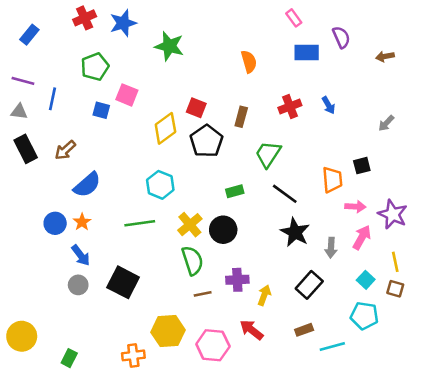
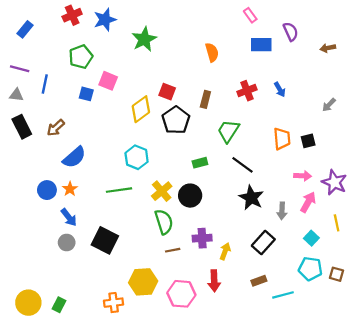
green star: (169, 46) -> (144, 39), turned 30
orange trapezoid: (332, 180) -> (282, 139), moved
brown square: (395, 289) -> (337, 274), moved
red arrow: (251, 330) -> (214, 281), turned -130
yellow circle: (22, 336) -> (28, 303), moved

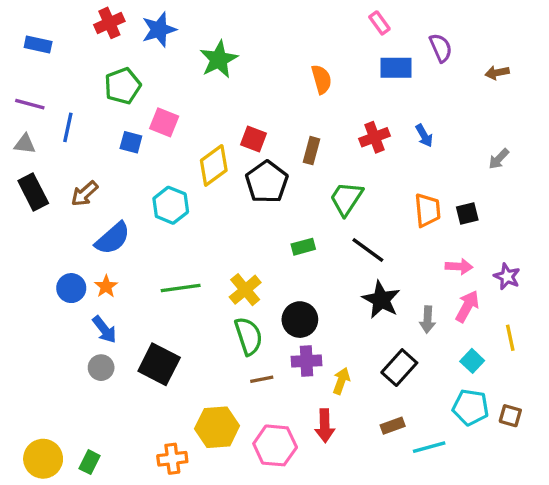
blue rectangle: (25, 29) -> (38, 45), turned 63
cyan hexagon: (137, 157) -> (171, 205), moved
purple star: (334, 182) -> (507, 276), size x0.7
black circle: (190, 196) -> (300, 320), moved

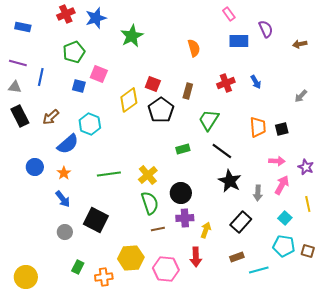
cyan hexagon: (171, 205) -> (90, 124), moved
blue circle: (71, 288) -> (35, 167), moved
gray circle: (101, 368) -> (65, 232), moved
green rectangle: (89, 462) -> (78, 267), moved

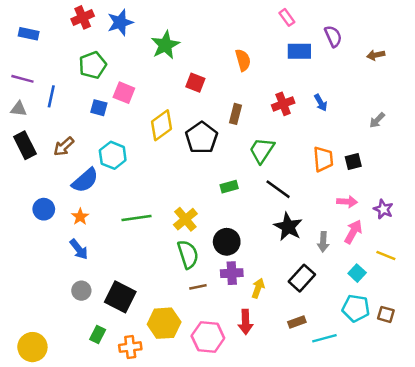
red square: (153, 84) -> (195, 83), moved
yellow line: (308, 204) -> (386, 256), turned -56
black square: (96, 220) -> (120, 297), moved

